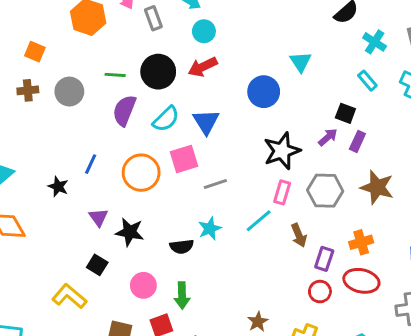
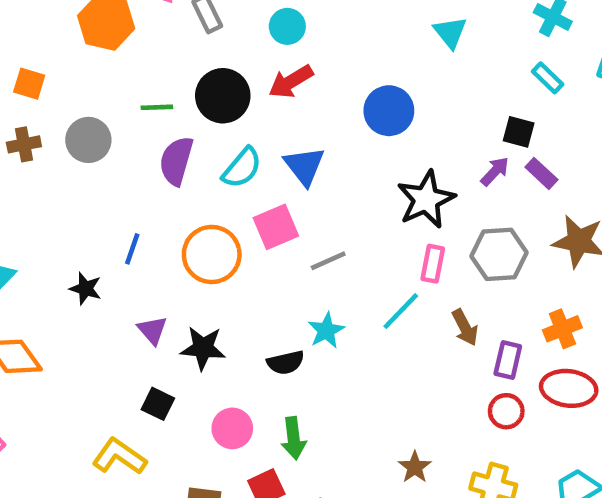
cyan triangle: (301, 62) -> (450, 32), moved
purple rectangle: (357, 141) -> (541, 173), turned -66

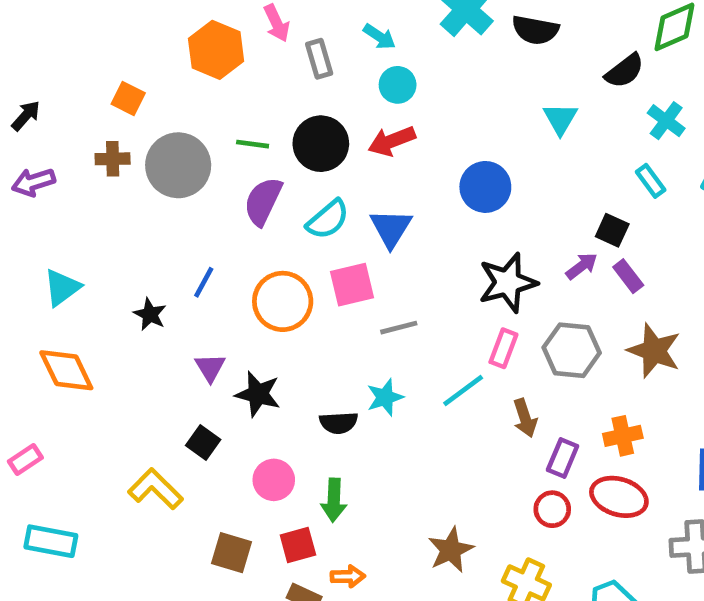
gray circle: (88, 140) -> (178, 165), size x1.4
brown star: (415, 467) -> (451, 550), size x1.4

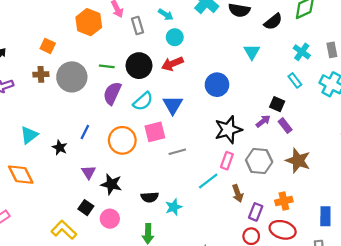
black semicircle: (625, 71) -> (273, 22), moved
cyan triangle: (62, 288) -> (29, 135), moved
cyan star: (385, 397) -> (174, 207), moved
pink circle: (274, 480) -> (110, 219), moved

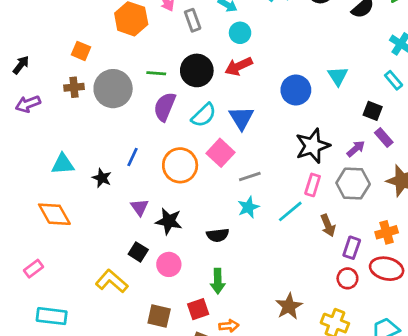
cyan triangle: (252, 52) -> (338, 76), moved
purple arrow: (263, 121) -> (356, 149), moved
pink square: (155, 132) -> (220, 153), turned -30
cyan triangle: (29, 135) -> (63, 164), turned 36
cyan star: (174, 207) -> (248, 207), moved

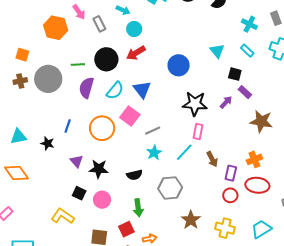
cyan triangle: (338, 76) -> (217, 51), moved
black star: (313, 146) -> (195, 104), turned 30
gray hexagon: (353, 184) -> (170, 188), moved

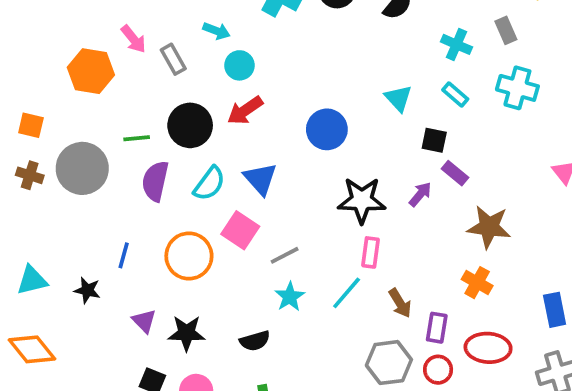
brown cross: (20, 81) -> (30, 175), turned 32
orange cross: (254, 159) -> (477, 283), moved, turned -35
gray hexagon: (170, 188) -> (389, 363), moved

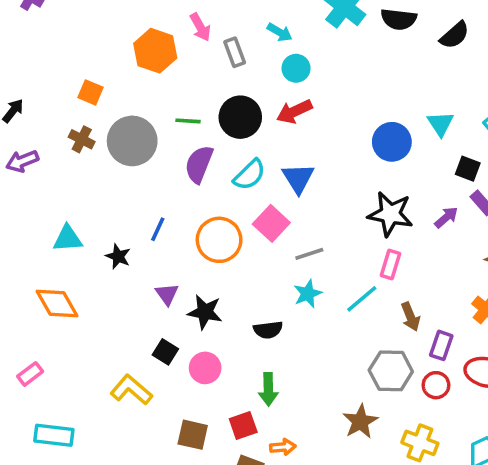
blue circle: (327, 129) -> (392, 142), moved

